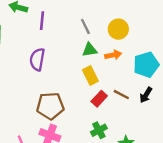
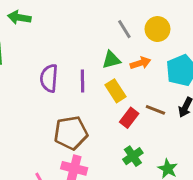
purple line: (42, 21) -> (82, 81), moved
gray line: (85, 27) -> (124, 29), moved
yellow circle: (118, 29) -> (157, 29), moved

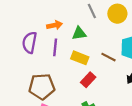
orange arrow: (140, 63) -> (55, 25), moved
yellow rectangle: (115, 91) -> (80, 58), turned -42
brown line: (155, 110) -> (109, 57), moved

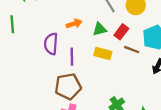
purple line: (55, 47) -> (72, 57), moved
red rectangle: (88, 80) -> (121, 32), moved

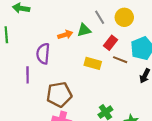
green triangle: (100, 29) -> (84, 30), moved
purple line: (72, 57) -> (28, 75), moved

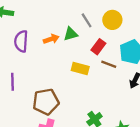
purple semicircle: (43, 54) -> (21, 41), moved

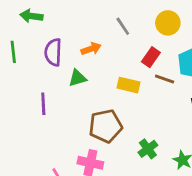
gray line: (87, 20) -> (123, 26), moved
green triangle: (71, 34) -> (77, 78), moved
brown pentagon: (46, 102) -> (106, 126), moved

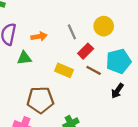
gray line: (123, 26) -> (72, 32), moved

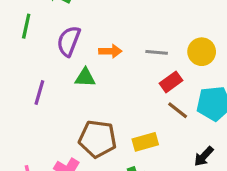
gray line: (72, 32) -> (157, 52), turned -70
yellow rectangle: (64, 70) -> (145, 142), moved, turned -48
black arrow: (117, 91) -> (204, 156), moved

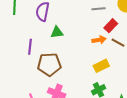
orange arrow: (110, 51) -> (99, 40), moved
brown pentagon: (98, 139) -> (49, 64), moved

